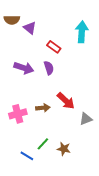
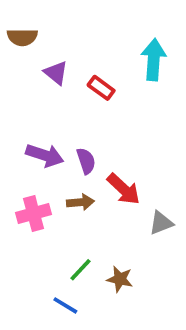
purple triangle: (30, 28) -> (56, 73), moved
purple arrow: (24, 68) -> (45, 155), moved
purple semicircle: (49, 68) -> (86, 161), moved
blue line: (27, 156) -> (65, 305), moved

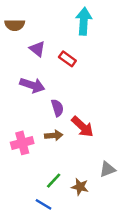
cyan arrow: (154, 60) -> (84, 21), moved
purple arrow: (45, 155) -> (32, 85), moved
gray triangle: (161, 223) -> (108, 169), moved

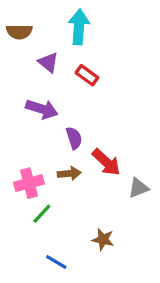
cyan arrow: (84, 21) -> (79, 27), moved
gray triangle: (108, 169) -> (138, 188), moved
green line: (54, 181) -> (42, 214), moved

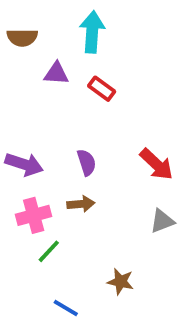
purple triangle: (48, 62) -> (56, 74), turned -35
purple arrow: (42, 109) -> (24, 164), moved
red arrow: (106, 162) -> (156, 164), moved

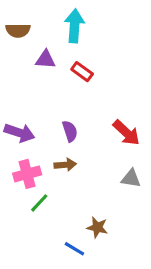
gray triangle: (162, 221) -> (131, 179), turned 30
blue line: (66, 308) -> (74, 249), moved

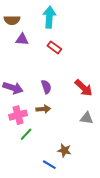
purple triangle: (45, 59) -> (22, 39), moved

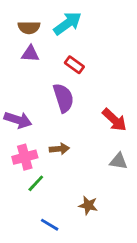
cyan arrow: (49, 17) -> (68, 23), turned 50
brown semicircle: (12, 20) -> (29, 28), moved
purple semicircle: (46, 87) -> (63, 98), moved, size x1.5
blue line: (49, 165) -> (50, 225), moved

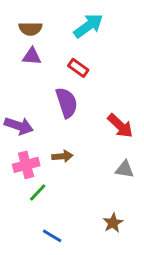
cyan arrow: (68, 23) -> (88, 26), moved
brown star: (88, 205) -> (113, 223), moved, turned 30

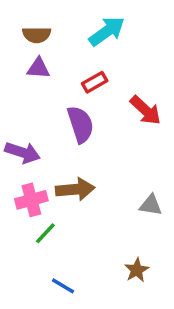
red rectangle: (78, 68) -> (95, 82), turned -66
red arrow: (120, 126) -> (145, 110), moved
brown arrow: (62, 156) -> (75, 189), size x1.5

